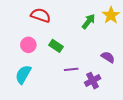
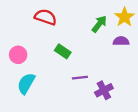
pink circle: (28, 45) -> (18, 55), moved
purple semicircle: (108, 57) -> (121, 41), moved, turned -32

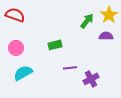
red semicircle: (46, 17) -> (15, 15), moved
green rectangle: (63, 51) -> (55, 45), turned -48
cyan semicircle: (26, 83) -> (23, 73), turned 30

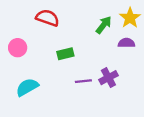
red semicircle: (15, 15) -> (47, 18), moved
pink circle: (16, 48) -> (18, 48), moved
purple cross: (91, 79) -> (108, 78), moved

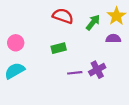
red semicircle: (47, 18) -> (63, 16), moved
cyan semicircle: (27, 87) -> (15, 71), moved

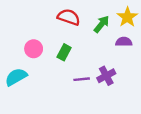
pink circle: (16, 43) -> (34, 49), moved
green rectangle: (59, 48) -> (64, 52), turned -48

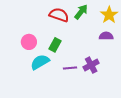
green arrow: (102, 24) -> (81, 12), moved
cyan semicircle: (16, 77) -> (40, 62), moved

